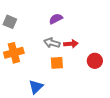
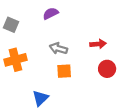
purple semicircle: (56, 19) -> (51, 13), moved
red arrow: (71, 44) -> (98, 44), moved

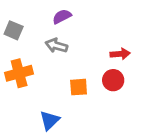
gray arrow: (58, 48) -> (56, 46), moved
red circle: (107, 69) -> (113, 80), moved

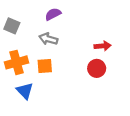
orange square: (79, 87) -> (45, 66), moved
blue triangle: (49, 120) -> (25, 91), moved, turned -30

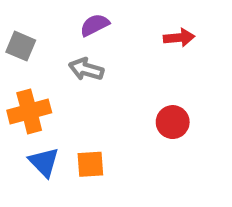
red arrow: (103, 46) -> (179, 38), moved
orange square: (45, 66) -> (90, 164), moved

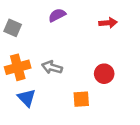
gray arrow: (86, 69) -> (52, 67), moved
orange square: (90, 164) -> (81, 99), moved

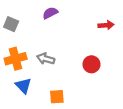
red arrow: (108, 23) -> (106, 25), moved
orange square: (81, 99) -> (57, 97), moved

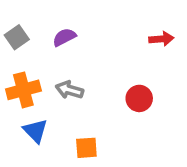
purple semicircle: (50, 13) -> (64, 37), moved
gray square: (11, 24) -> (17, 37), turned 32

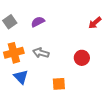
red arrow: (161, 39) -> (95, 23), turned 144
orange square: (86, 148) -> (59, 84), moved

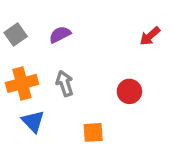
gray arrow: (41, 53) -> (65, 83), turned 56

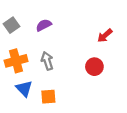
red arrow: (150, 36) -> (105, 36), moved
orange square: (93, 132) -> (48, 97), moved

